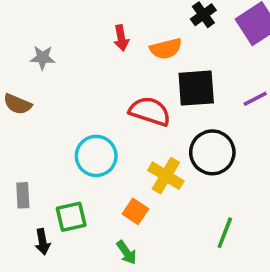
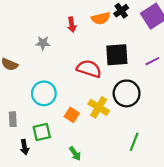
orange semicircle: (166, 49) -> (101, 18), moved
gray star: (43, 58) -> (43, 43), moved
cyan circle: (96, 156) -> (44, 93), moved
orange square: (135, 211) -> (72, 115), moved

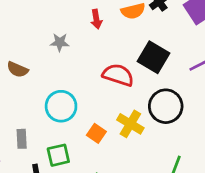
black square: (117, 55) -> (153, 57), turned 35

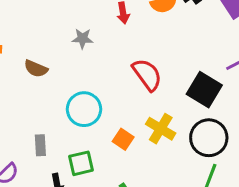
black square: (153, 57) -> (204, 90), moved
red semicircle: (118, 75) -> (147, 75), turned 36
black circle: (166, 106) -> (209, 138), moved

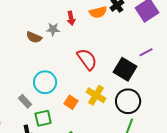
gray star: (82, 39) -> (53, 29), moved
brown semicircle: (36, 69) -> (34, 37), moved
gray rectangle: (40, 145) -> (25, 101), moved, turned -40

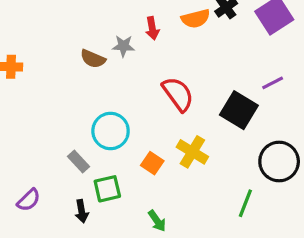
black circle: (128, 101) -> (279, 162), moved

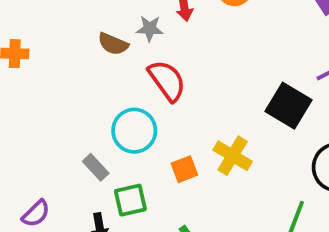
red semicircle: (178, 94) -> (167, 81), moved
orange square: (152, 163) -> (184, 169), turned 35

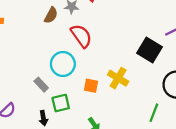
brown semicircle: (113, 44) -> (51, 15), turned -84
orange square: (184, 169) -> (91, 86), turned 32

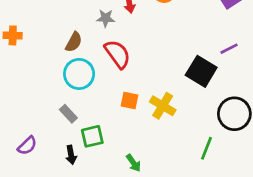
brown semicircle: (51, 15) -> (74, 42), moved
cyan circle: (63, 64) -> (79, 74), moved
orange square: (91, 86) -> (129, 100), moved

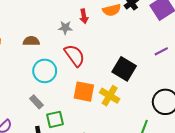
brown semicircle: (74, 42) -> (31, 41), moved, turned -119
black square: (201, 71) -> (124, 69), moved
orange square: (129, 100) -> (84, 92), size x1.5

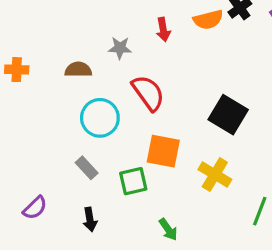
gray star: (65, 28) -> (120, 48), moved
yellow cross: (110, 96) -> (215, 174), moved
green square: (55, 119) -> (133, 181), moved

